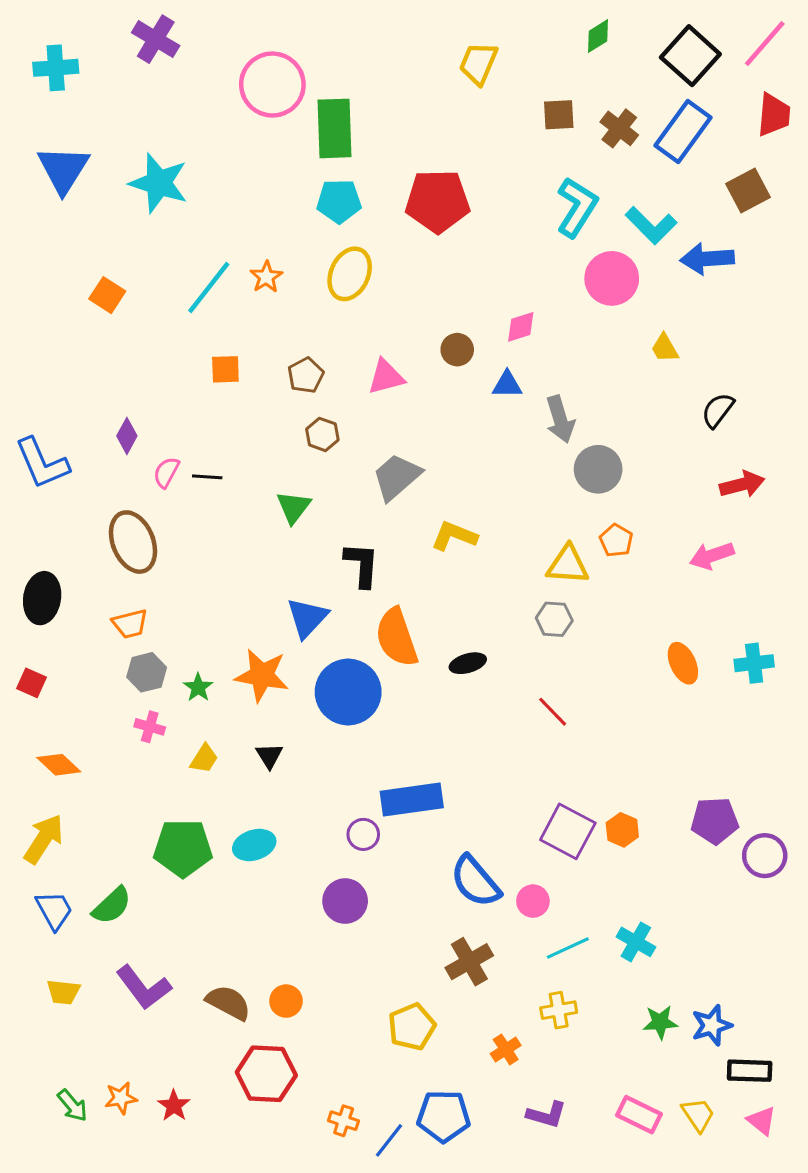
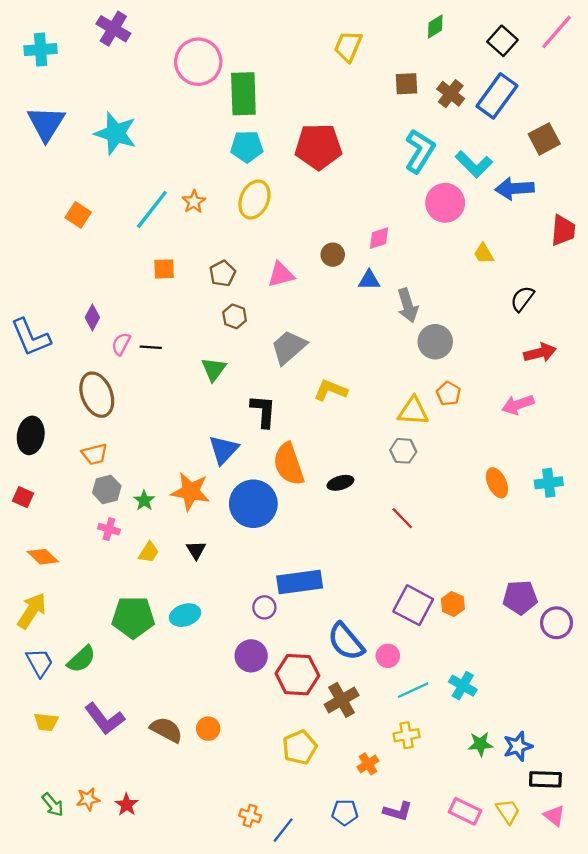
black square: (690, 56) -> (502, 41), size x0.7
red trapezoid: (774, 115) -> (563, 230), moved
red hexagon: (266, 1074) -> (297, 675), moved
blue pentagon: (444, 1116) -> (345, 812), moved, size x0.7

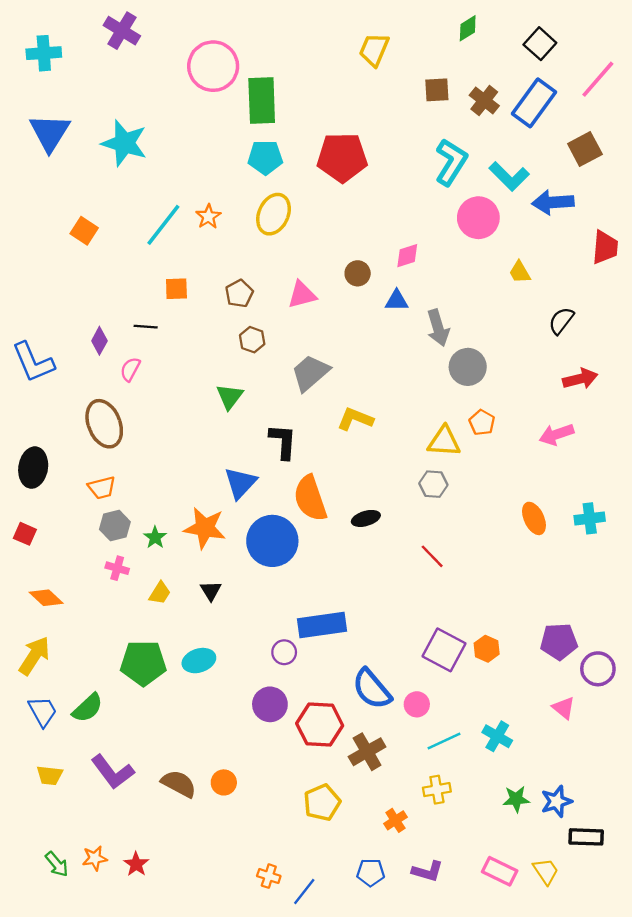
pink line: (556, 32) -> (598, 79), moved
black line: (151, 347) -> (146, 327), moved
pink triangle: (554, 816) -> (564, 708), moved

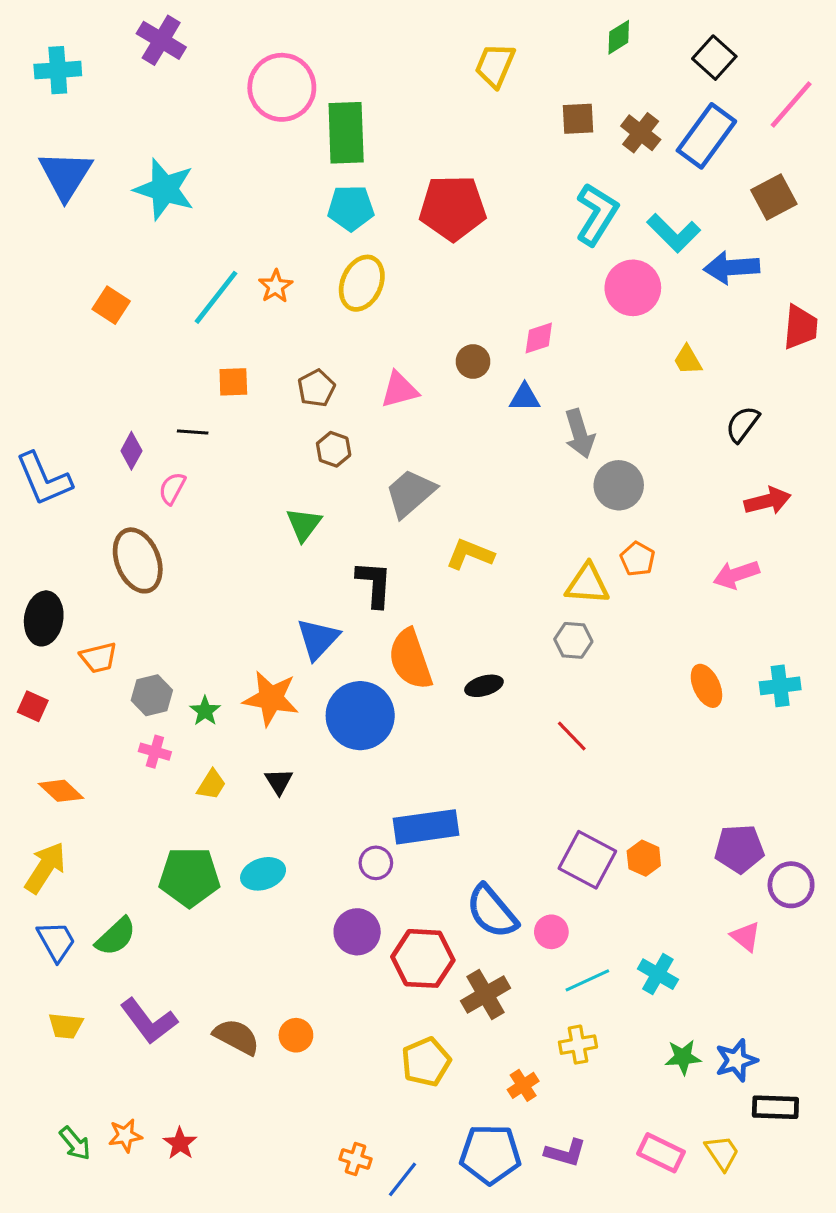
orange trapezoid: (102, 488) -> (99, 658), moved
blue pentagon: (371, 872) -> (490, 1154), size x1.6

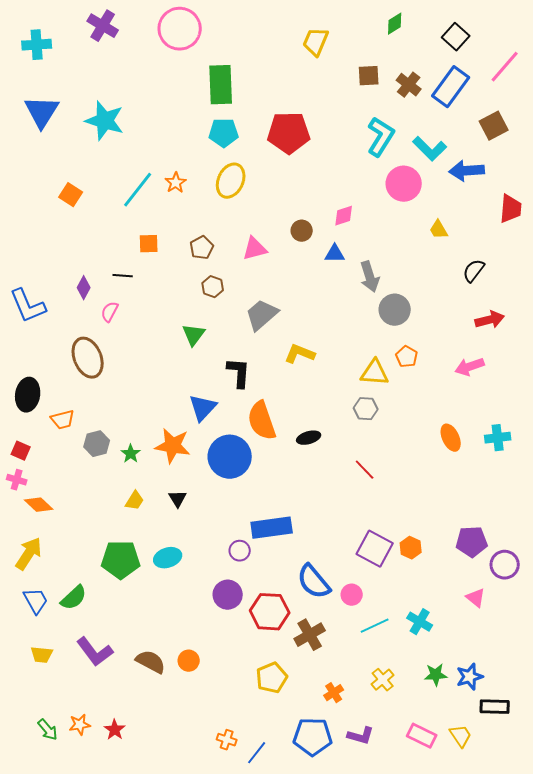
pink circle: (282, 87) -> (180, 29), moved
pink cross: (155, 752) -> (17, 480), moved
yellow cross: (578, 1045) -> (383, 680), moved, turned -30

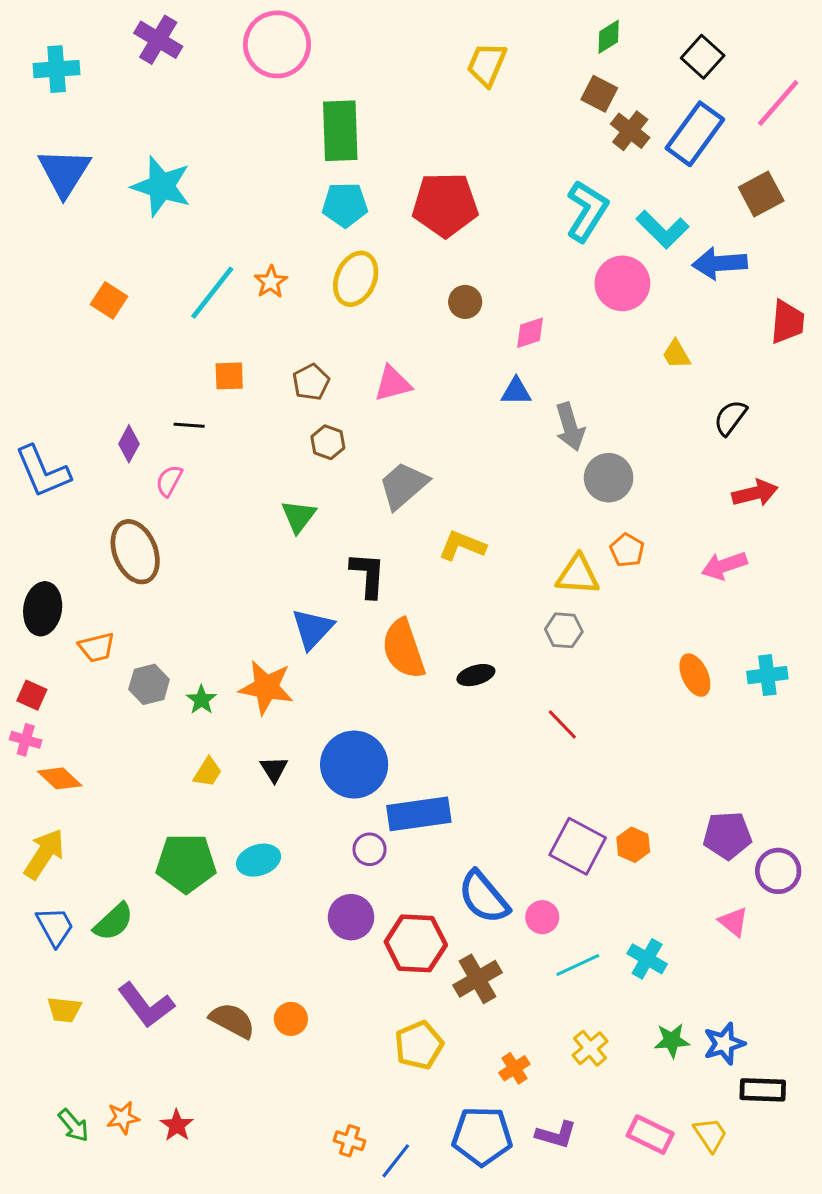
brown square: (369, 76) -> (599, 94), moved, turned 30
brown circle: (302, 231) -> (465, 302), moved
blue circle: (230, 457) -> (354, 765), moved

